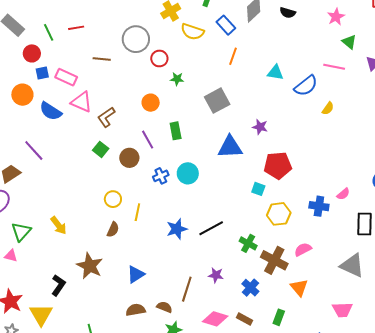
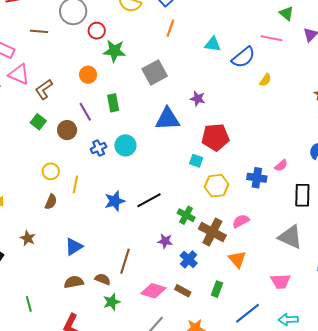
green star: (177, 79) -> (114, 51), size x1.6
brown star: (90, 266) -> (28, 238), size x0.6
purple star: (216, 275) -> (165, 241), moved

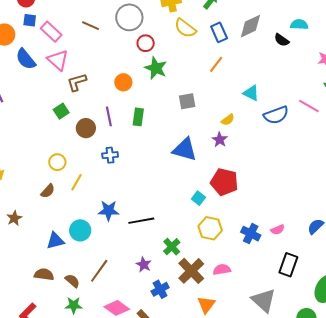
gray square: (155, 72) -> (187, 101), size x0.7
yellow semicircle: (265, 80) -> (228, 120), moved
cyan circle: (125, 145) -> (80, 230), moved

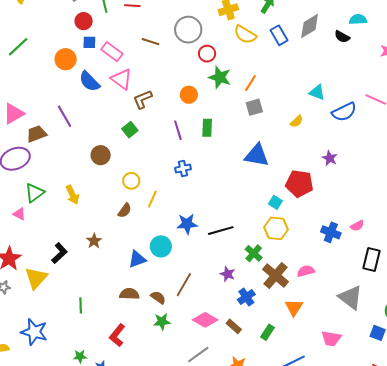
orange line: (216, 64) -> (251, 83), moved
brown circle: (86, 128) -> (101, 155), moved
purple star: (220, 140) -> (330, 158), moved
yellow hexagon: (210, 228) -> (276, 228), moved

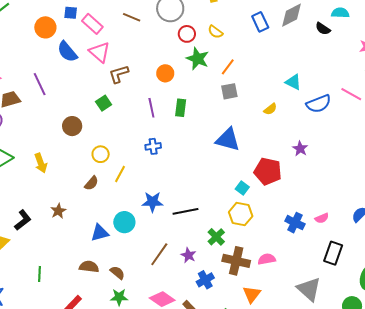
yellow semicircle: (245, 35) -> (215, 32), moved, size x0.7
brown cross: (275, 275) -> (236, 261), turned -32
brown line: (184, 285) -> (159, 254), moved

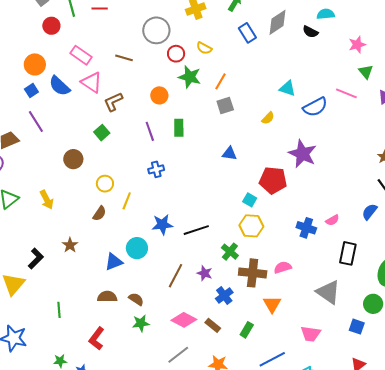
blue square: (71, 13) -> (31, 90), moved, turned -32
brown line: (132, 17) -> (124, 58), moved
blue triangle: (228, 140) -> (229, 154), size x0.6
purple star: (300, 149) -> (302, 154), size x1.8

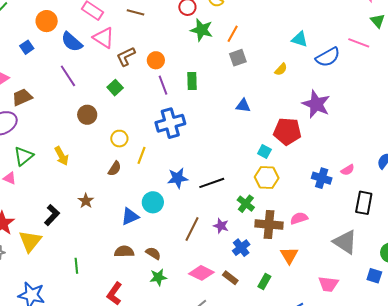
blue square: (31, 90) -> (27, 47), moved
orange circle: (159, 95) -> (156, 60), moved
purple line: (36, 122) -> (68, 76), moved
blue cross: (156, 169) -> (170, 123), size x1.8

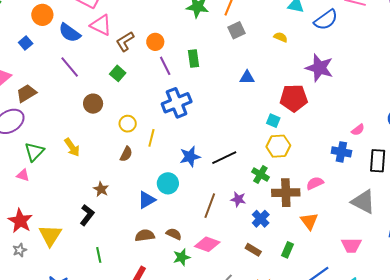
yellow semicircle: (281, 69) -> (281, 37), turned -104
blue cross: (322, 178) -> (341, 152), moved
black L-shape: (52, 215) -> (87, 215), moved
pink diamond: (201, 273) -> (207, 244), moved

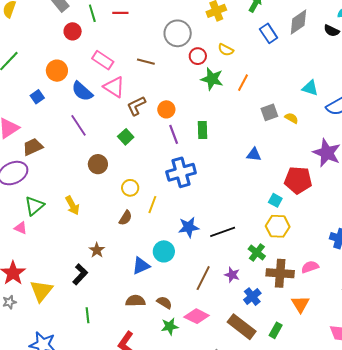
gray square: (236, 30) -> (269, 112), moved
brown rectangle: (253, 250) -> (242, 327), size x1.8

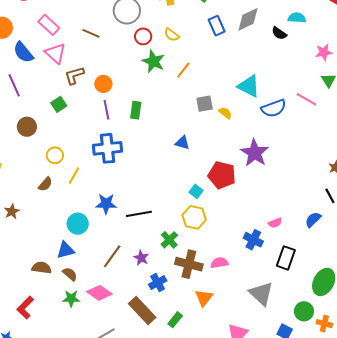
cyan triangle: (310, 88) -> (249, 86), size x1.4
blue triangle: (141, 266) -> (66, 250), moved

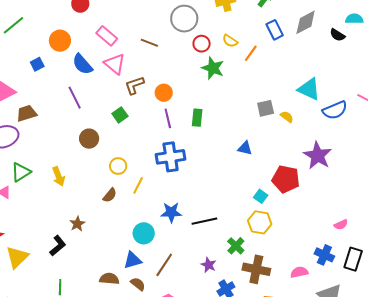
orange line: (183, 70) -> (251, 53), moved
blue cross: (253, 240) -> (324, 255), moved
brown line: (112, 256) -> (164, 265), moved
pink semicircle: (219, 263) -> (299, 272), moved

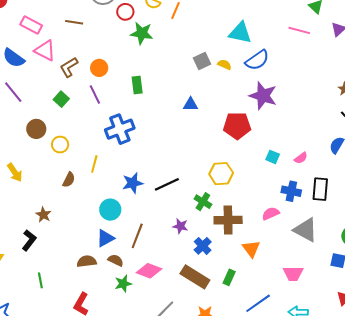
blue semicircle: (335, 110) -> (257, 60), moved
purple line: (168, 118) -> (95, 95), moved
yellow circle: (118, 166) -> (60, 145), moved
cyan square: (261, 196) -> (273, 157), moved

